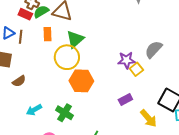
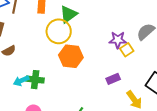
green cross: (65, 113) -> (35, 80), moved, turned -30

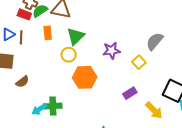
yellow circle: (59, 31) -> (69, 55), size x0.6
purple star: (118, 40) -> (112, 51), moved

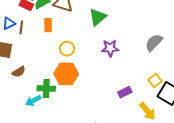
green triangle: (76, 36) -> (98, 17), moved
yellow square: (139, 62) -> (155, 81), moved
orange hexagon: (85, 77) -> (66, 74), moved
green cross: (53, 106) -> (46, 88), moved

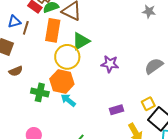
green triangle: (98, 17) -> (81, 41), moved
orange rectangle: (48, 25) -> (53, 30), size x1.6
yellow circle: (67, 49) -> (67, 57), size x1.6
cyan arrow: (33, 101) -> (68, 100), moved, turned 56

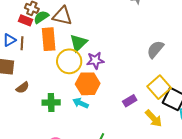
purple star: (110, 64) -> (95, 60), moved
orange hexagon: (62, 81) -> (88, 84), moved
yellow square: (148, 104) -> (159, 87), size x1.6

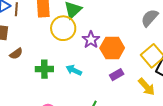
purple star: (95, 60) -> (91, 40), moved, turned -30
orange hexagon: (88, 84) -> (112, 48), moved
purple rectangle: (130, 101) -> (117, 75), moved

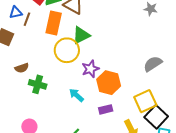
brown semicircle: (16, 54) -> (22, 68), moved
cyan arrow: (74, 70) -> (76, 95), moved

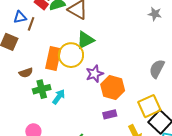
orange rectangle: (54, 23) -> (53, 59), moved
gray semicircle: (153, 64) -> (157, 69), turned -30
green cross: (38, 84) -> (42, 89), turned -30
cyan arrow: (76, 95) -> (59, 97), moved, turned 84

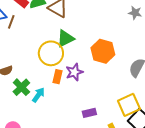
orange rectangle: (53, 59) -> (57, 77), moved, size x0.6
orange hexagon: (113, 88) -> (103, 51), moved
green cross: (42, 89) -> (21, 87), turned -30

